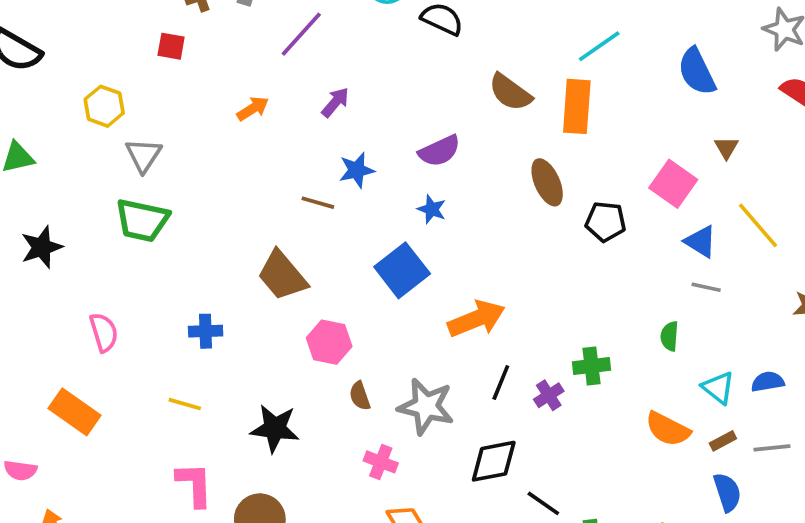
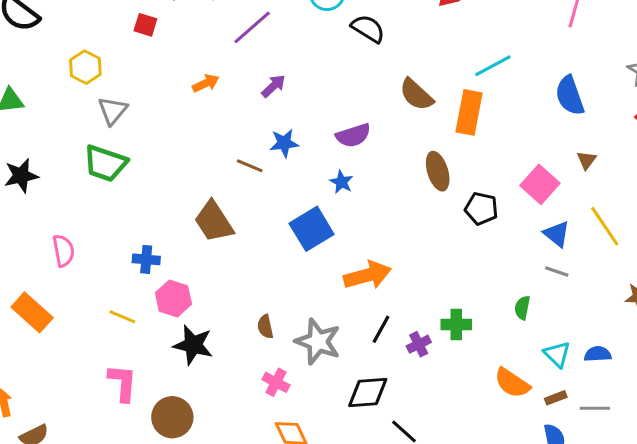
pink hexagon: (329, 342) -> (173, 298), moved

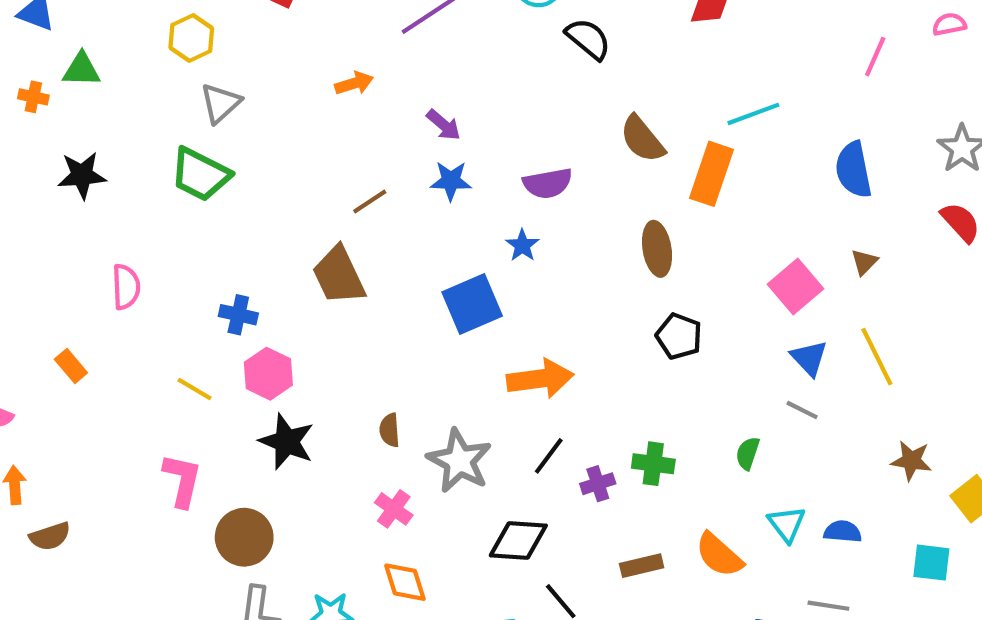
purple arrow: (273, 86) -> (444, 125), moved, turned 76
brown line: (250, 166) -> (370, 202), moved, turned -64
black pentagon: (481, 209) -> (679, 336), moved
orange rectangle: (32, 312) -> (71, 366), size x0.6
brown rectangle: (556, 398) -> (642, 566), moved, size x1.4

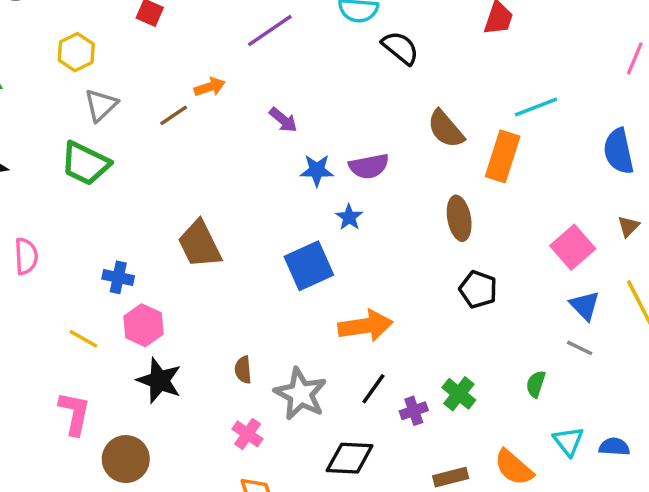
blue star: (451, 181) -> (317, 170), moved
brown line: (370, 202) -> (174, 115), moved
green cross: (653, 464) -> (459, 394), turned 32

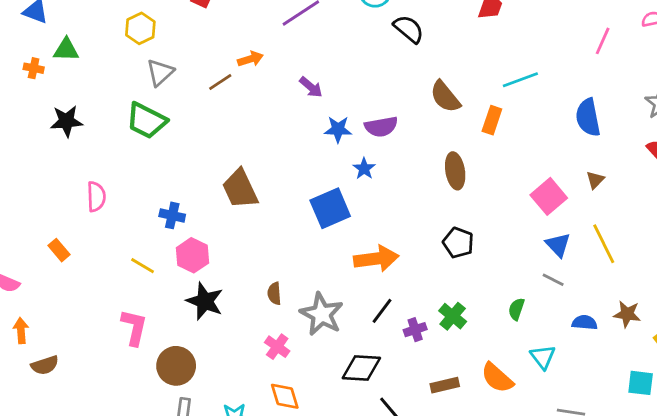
orange rectangle: (503, 156) -> (492, 120), size x0.7
black pentagon: (478, 289) -> (458, 243), moved
blue semicircle: (614, 447) -> (585, 323), moved

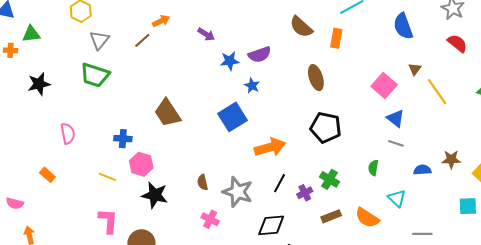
black pentagon: (458, 243) -> (326, 127), size x1.4
yellow line: (604, 244) -> (437, 92), moved
brown rectangle: (445, 385) -> (331, 216), moved

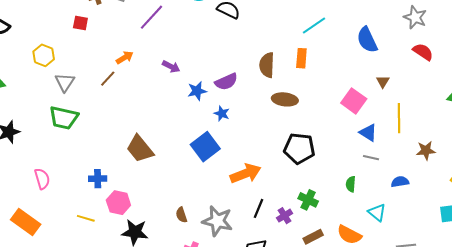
brown semicircle: (301, 27) -> (267, 65), moved, turned 55
brown ellipse: (316, 78) -> (285, 99), turned -60
yellow line: (437, 92) -> (399, 118), moved, turned 40
brown star: (451, 159) -> (426, 151), moved
orange rectangle: (47, 175) -> (26, 222), size x1.8

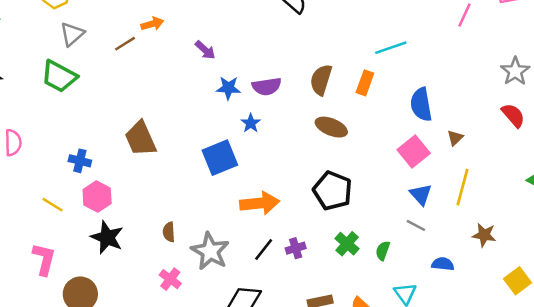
blue semicircle: (367, 40) -> (421, 104), moved
green cross: (308, 200) -> (347, 244), moved
purple cross: (285, 216) -> (296, 248), moved

